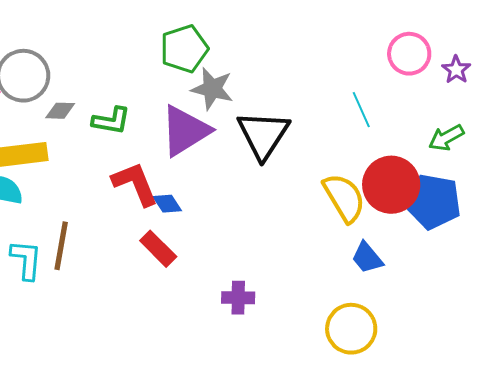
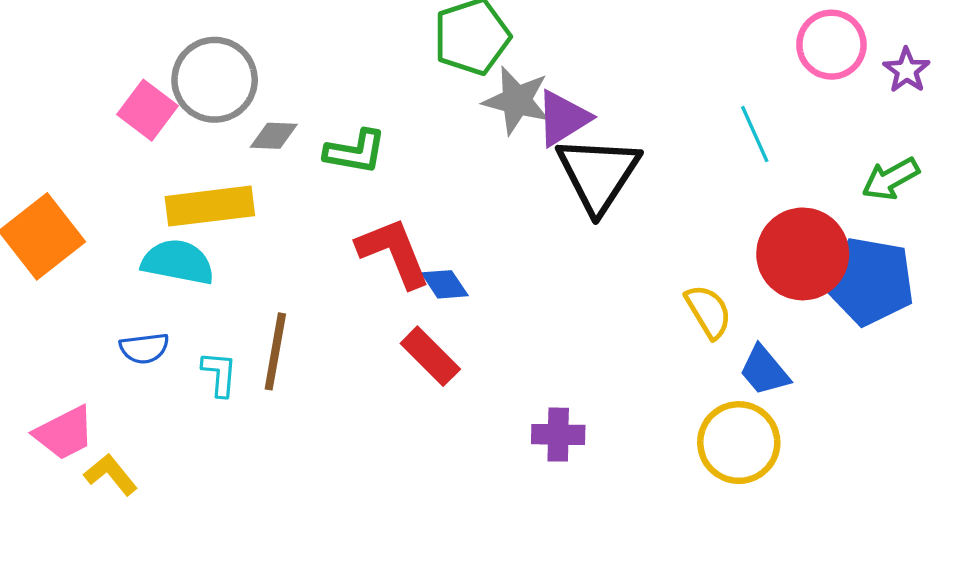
purple triangle: (185, 131) -> (563, 118), moved, size x0.7
yellow semicircle: (344, 198) -> (708, 311), moved, size x0.7
cyan L-shape: (26, 260) -> (219, 374), size x0.7
yellow circle: (351, 329) -> (739, 443), moved

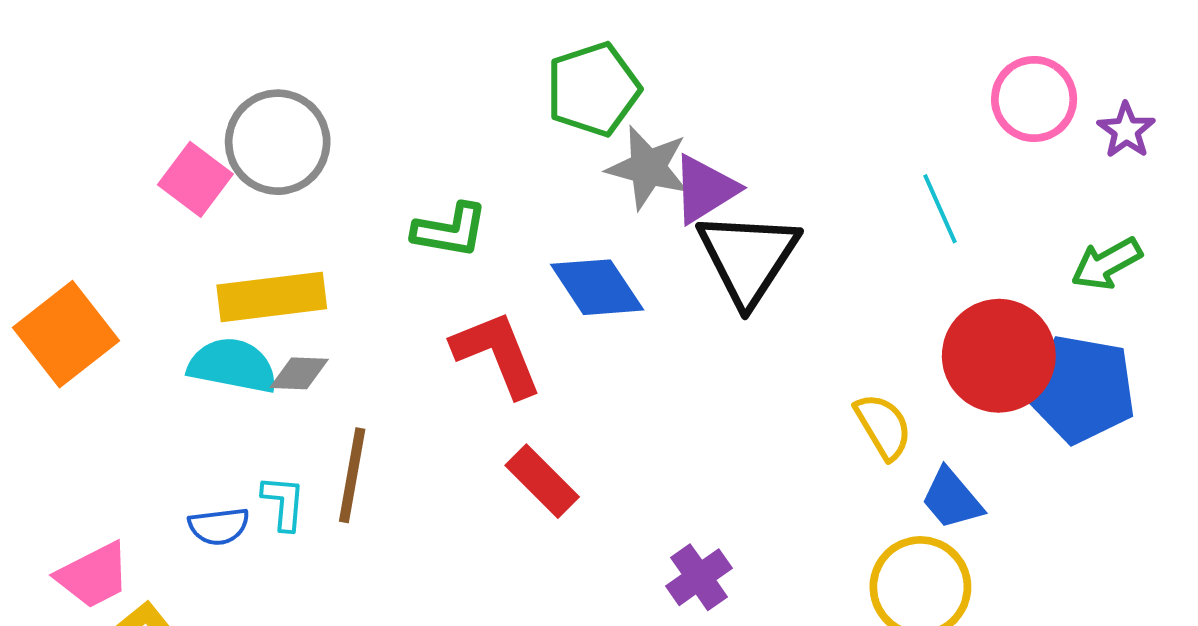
gray diamond: (274, 136) -> (299, 373), moved
blue diamond: (445, 284) -> (597, 287), moved, size x1.6
blue semicircle: (144, 348) -> (219, 526), moved
purple cross: (558, 435) -> (699, 577), turned -36

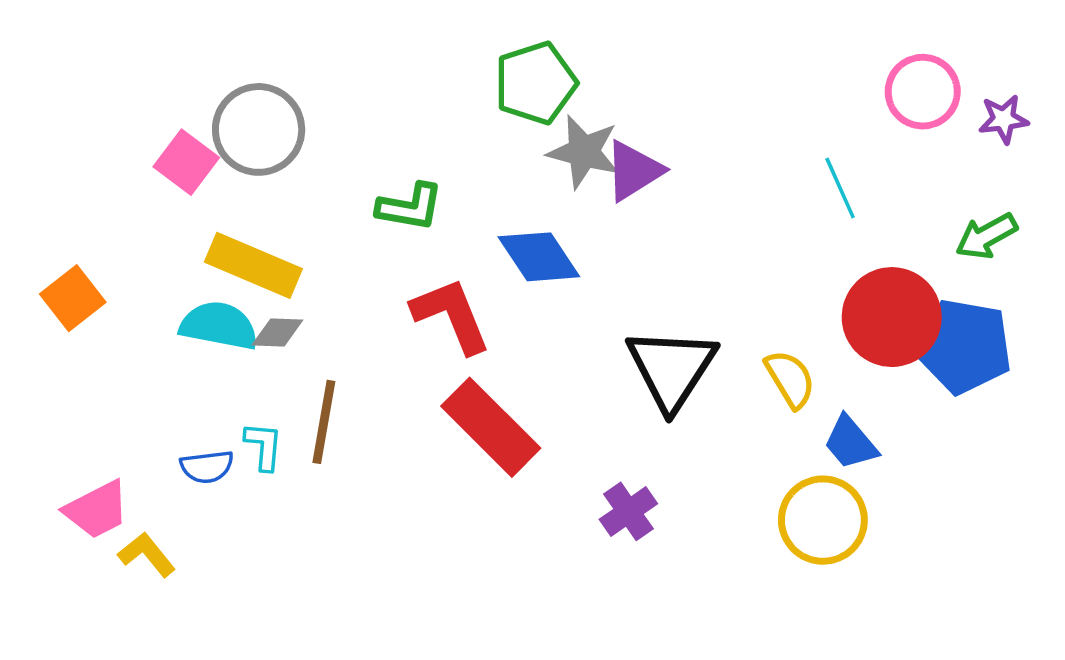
purple star: (1126, 130) -> (1004, 119), turned 30
black triangle: (748, 258) -> (671, 369), moved
yellow rectangle: (272, 297) -> (253, 265), turned 30
orange square: (66, 334) -> (73, 298), size x0.7
red rectangle: (542, 481) -> (491, 427), size x1.5

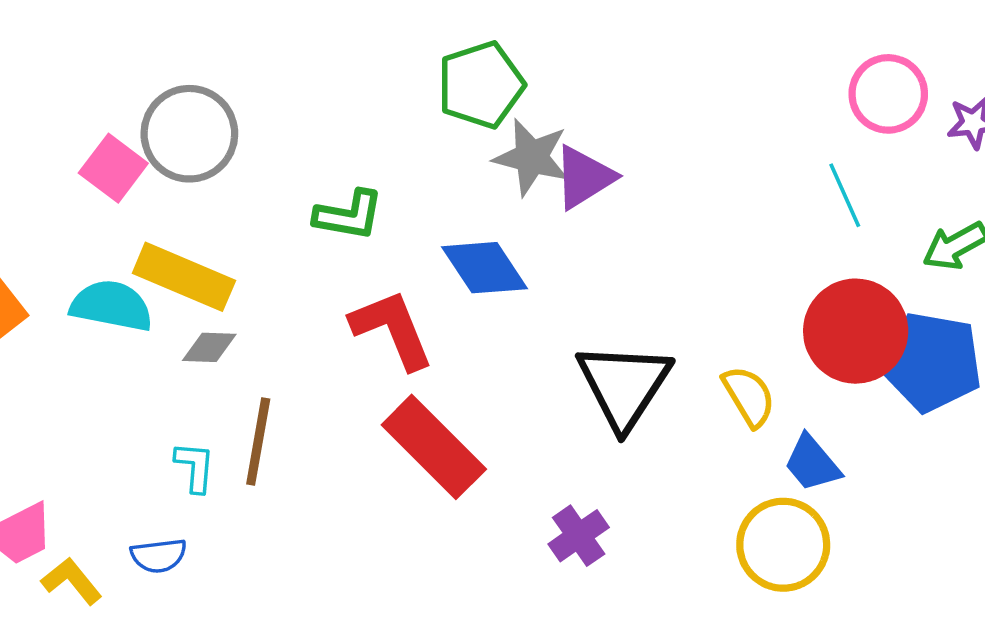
cyan line: (840, 188) -> (845, 195), moved
cyan semicircle: (219, 326) -> (112, 306), moved
blue semicircle: (207, 467) -> (159, 556), moved

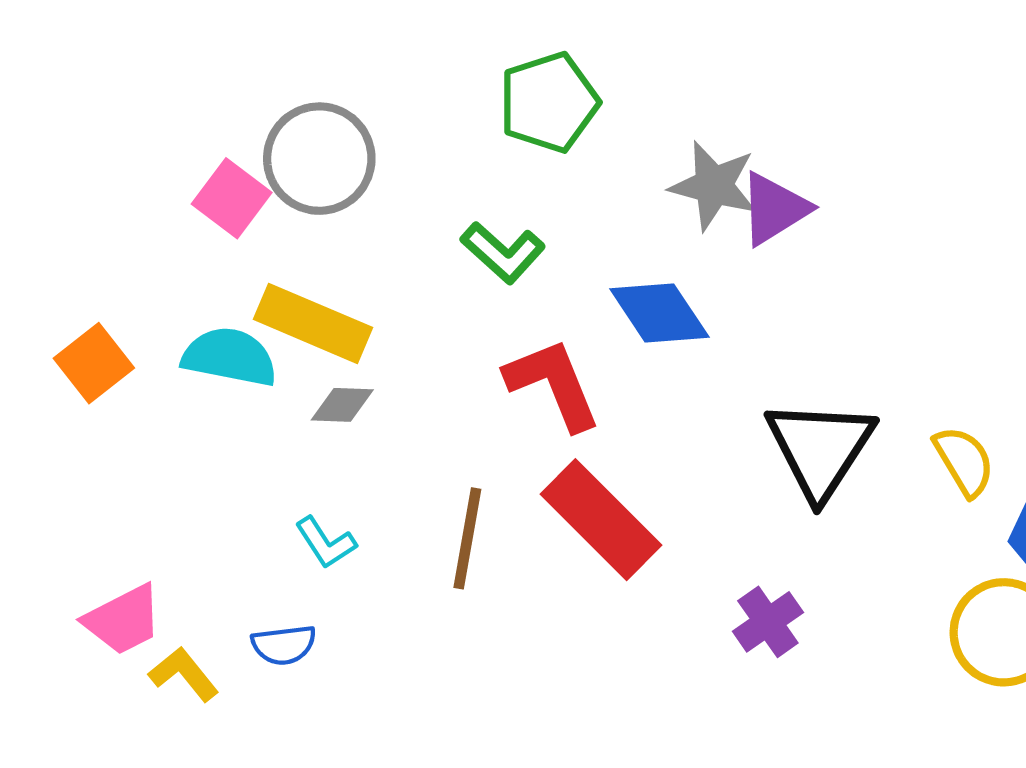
green pentagon: (481, 85) -> (549, 102), moved
green L-shape: (349, 215) -> (503, 253), turned 32
brown line: (258, 442) -> (467, 538), moved
cyan L-shape: (195, 467) -> (326, 543), turned 142

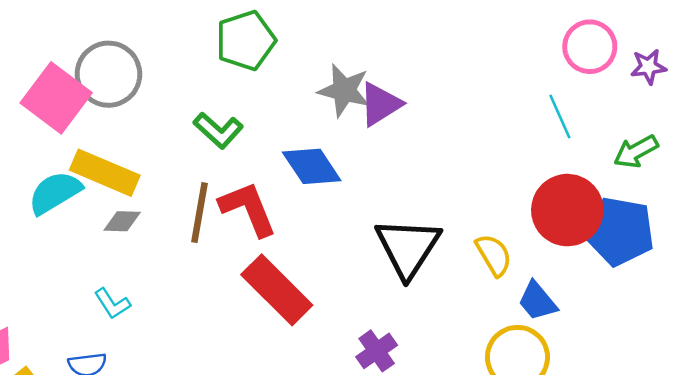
pink square: (232, 198) -> (56, 98), size x1.5
cyan semicircle: (230, 357) -> (55, 193), turned -42
brown line: (467, 538) -> (200, 213), moved

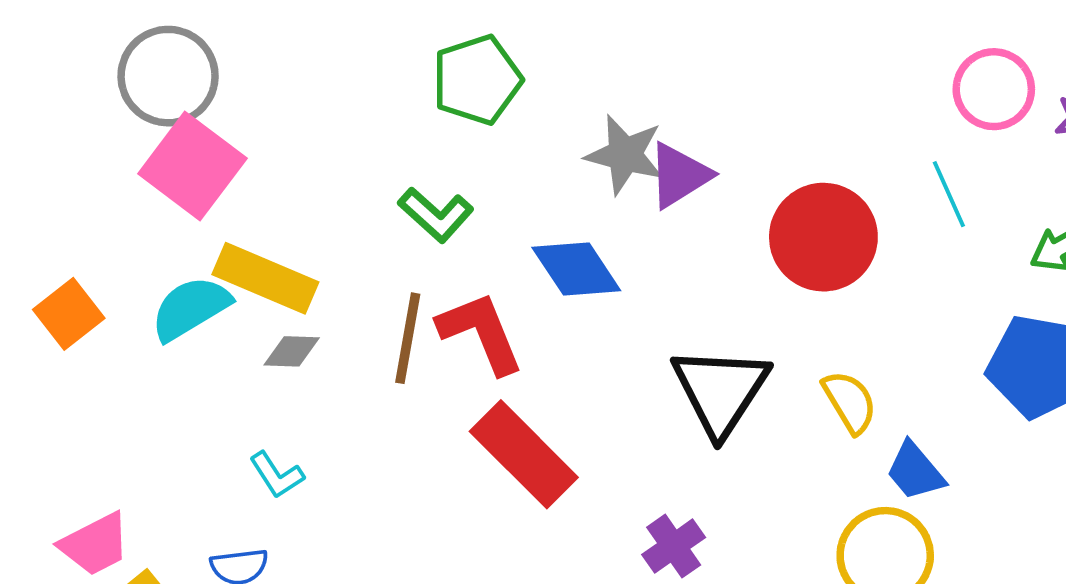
gray circle: (108, 74) -> (168, 76), moved
red circle: (567, 210) -> (823, 237), moved

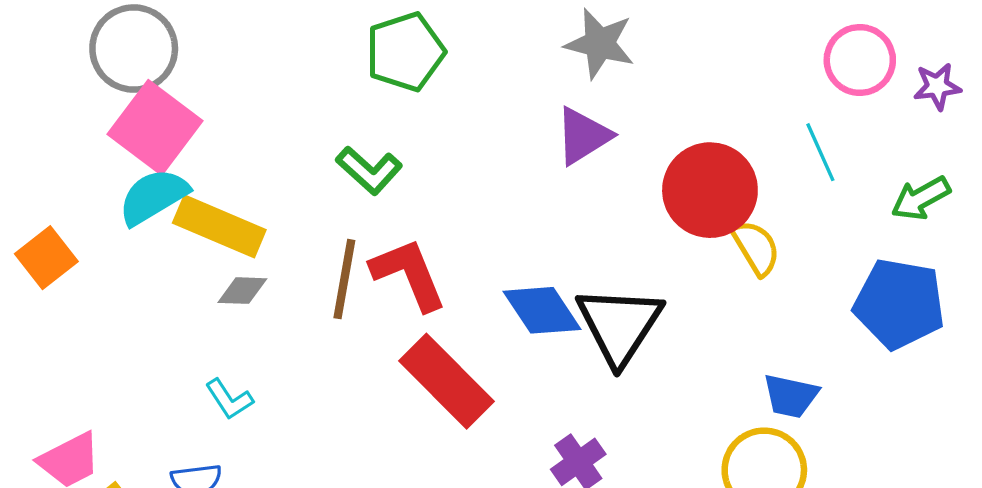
gray star: (625, 155) -> (600, 44), moved
blue diamond: (576, 269) -> (542, 310), moved
cyan semicircle: (191, 308) -> (153, 197), moved
yellow semicircle: (850, 402) -> (756, 248), moved
blue trapezoid: (915, 471) -> (791, 396), turned -38

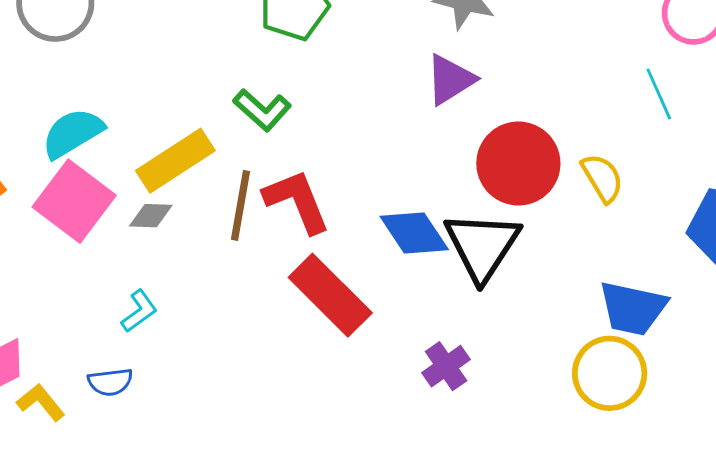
pink square: (155, 128) -> (74, 201), moved
red circle: (710, 190) -> (518, 163), moved
yellow rectangle: (219, 226) -> (175, 161), moved, turned -56
blue trapezoid: (791, 396) -> (633, 308), size x1.4
cyan L-shape: (229, 399) -> (139, 311), turned -93

